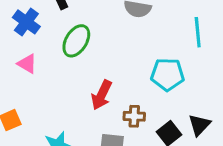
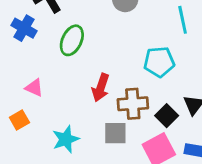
pink triangle: (27, 64) -> (34, 88), moved
brown cross: (134, 116) -> (133, 104), size x1.5

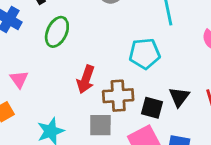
pink triangle: (34, 88) -> (19, 79), turned 30
black square: (167, 116) -> (152, 108), turned -30

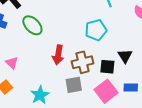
green ellipse: (57, 32) -> (32, 25), turned -60

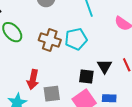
red arrow: (58, 55) -> (33, 80), moved
brown cross: (82, 62) -> (50, 40), moved, turned 30

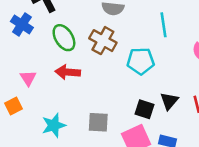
brown cross: (50, 40) -> (103, 41), moved
red arrow: (33, 80) -> (68, 72), moved, turned 72

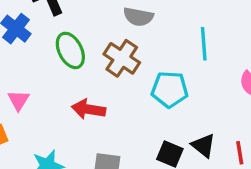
red arrow: (68, 72) -> (89, 109), moved
black triangle: (169, 101) -> (204, 146), turned -36

